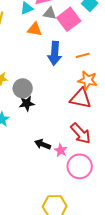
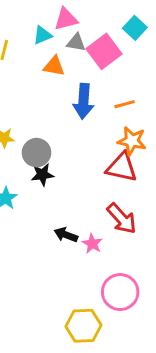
pink circle: (80, 166) -> (120, 292), moved

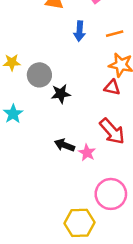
blue arrow: (83, 101) -> (80, 31), size x0.7
red triangle: (122, 167) -> (112, 87), size x0.6
black star: (42, 175) -> (61, 94), moved

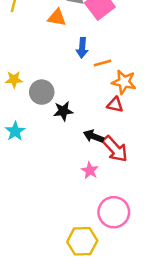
orange line: (115, 34) -> (102, 63), moved
black arrow: (64, 145) -> (94, 136), moved

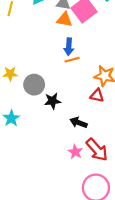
orange triangle: (57, 17) -> (64, 20), moved
orange line: (102, 63) -> (72, 60), moved
red arrow: (115, 149) -> (97, 150), moved

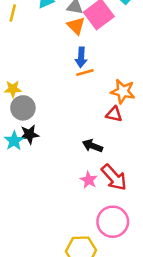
orange triangle: (64, 20) -> (76, 26), turned 35
gray circle: (34, 85) -> (23, 108), moved
black star: (53, 101) -> (29, 134), moved

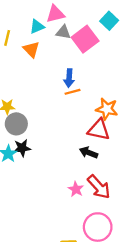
orange triangle: (76, 26) -> (31, 49), moved
red triangle: (114, 114) -> (99, 130), size x1.5
black arrow: (92, 146) -> (89, 153), moved

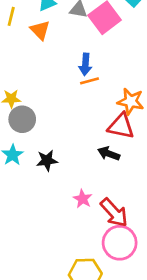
black star: (22, 148) -> (47, 160), moved
red arrow: (99, 187) -> (114, 213), moved
pink star: (76, 189) -> (83, 199), moved

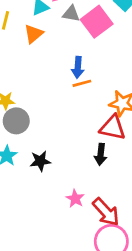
orange triangle: (40, 30) -> (34, 34), turned 35
black arrow: (109, 154) -> (101, 154), turned -105

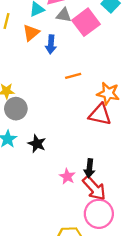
blue arrow: (78, 67) -> (51, 44), moved
black arrow: (101, 154) -> (89, 168), moved
black star: (40, 161) -> (37, 144), turned 30

